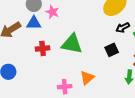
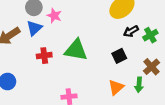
blue triangle: (34, 23) -> (34, 28), turned -42
orange triangle: (87, 78) -> (116, 87), moved

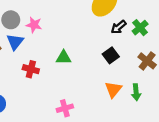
green triangle: (76, 50) -> (64, 57), size x0.6
red cross: (44, 56) -> (31, 69), turned 32
green arrow: (139, 85) -> (136, 92), moved

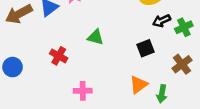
red cross: (31, 69) -> (59, 56), moved

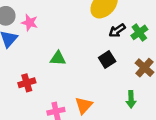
red cross: (59, 56) -> (27, 83), turned -35
orange triangle: (139, 85) -> (84, 105), moved

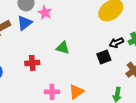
black arrow: (117, 31) -> (116, 43), moved

